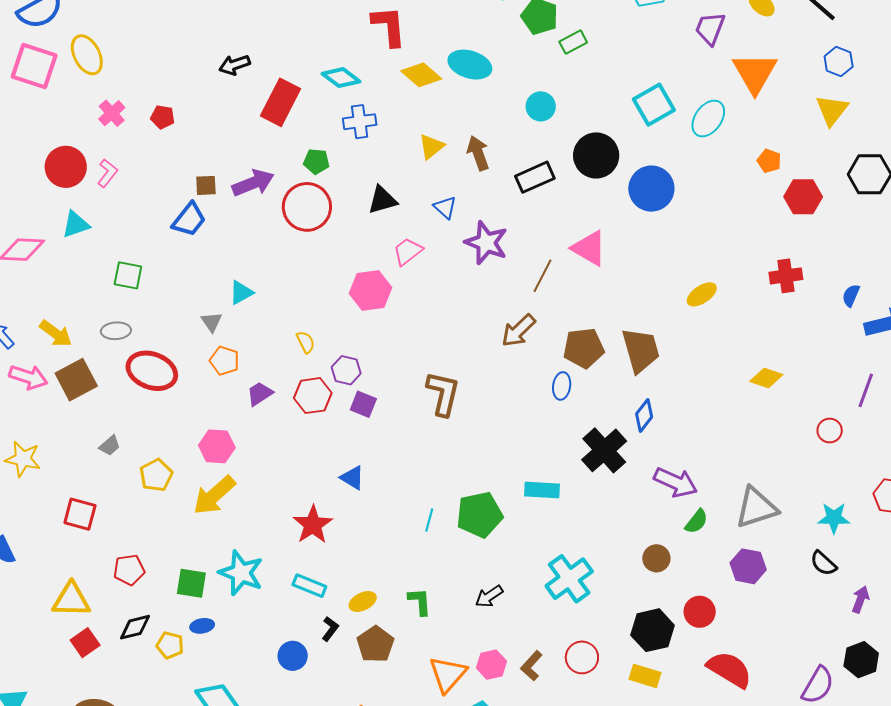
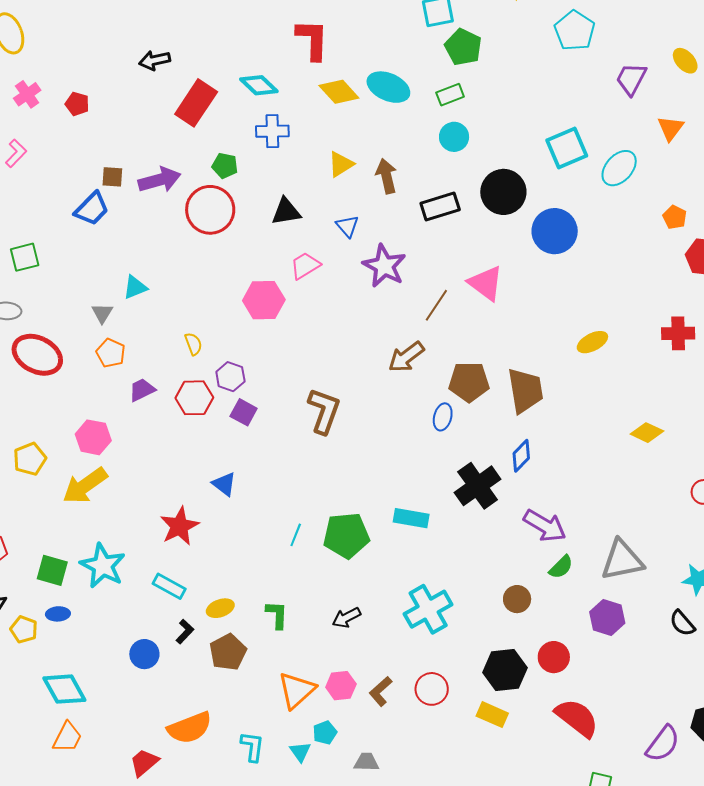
green rectangle: (573, 42) -> (450, 95), moved
orange triangle: (755, 73) -> (671, 128), size x0.6
green square: (128, 275) -> (25, 257), turned -32

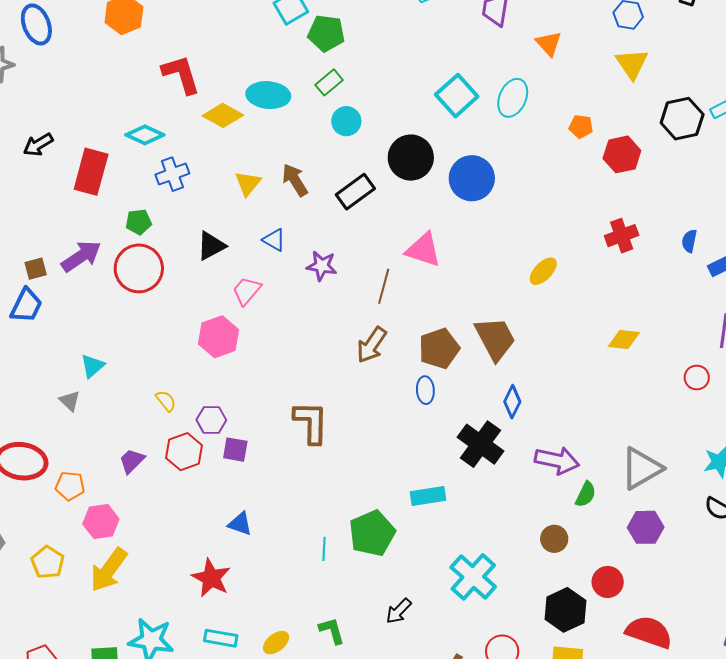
purple star: (384, 266) -> (322, 266), size x0.7
orange pentagon: (111, 353) -> (70, 486), moved

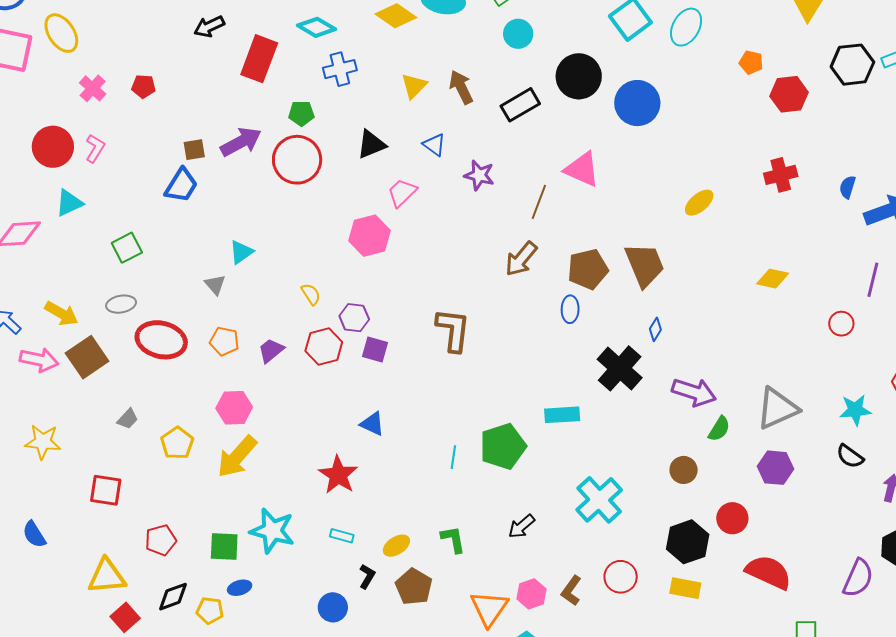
blue diamond: (512, 402) -> (655, 329), size x0.7
orange pentagon: (70, 486) -> (224, 341), moved
cyan rectangle: (221, 638) -> (342, 536), size x0.7

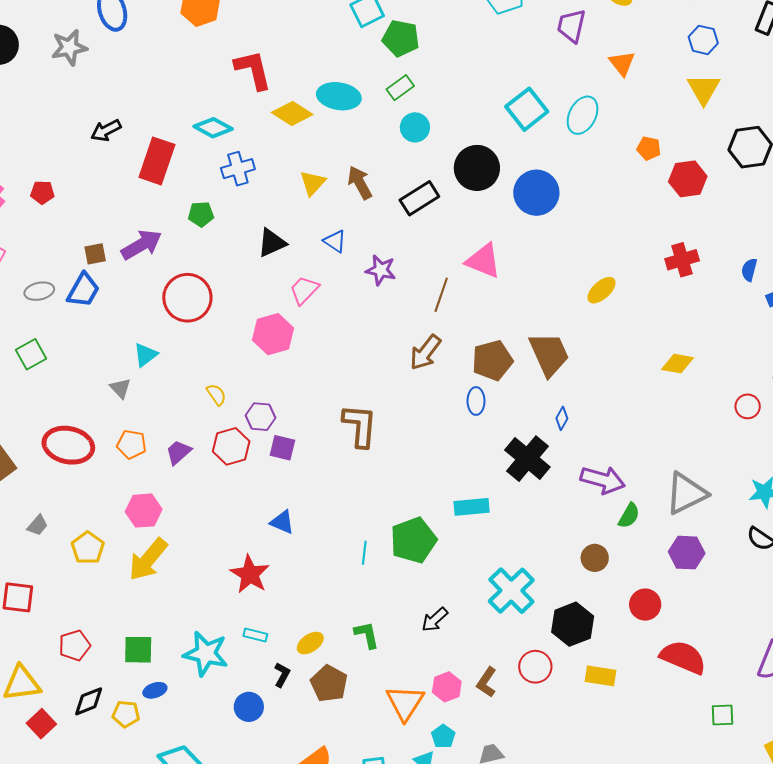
red circle: (297, 160) -> (187, 298), moved
gray ellipse: (121, 304) -> (39, 291), moved
cyan star: (272, 531) -> (206, 654), moved
black hexagon: (688, 542) -> (573, 624), moved

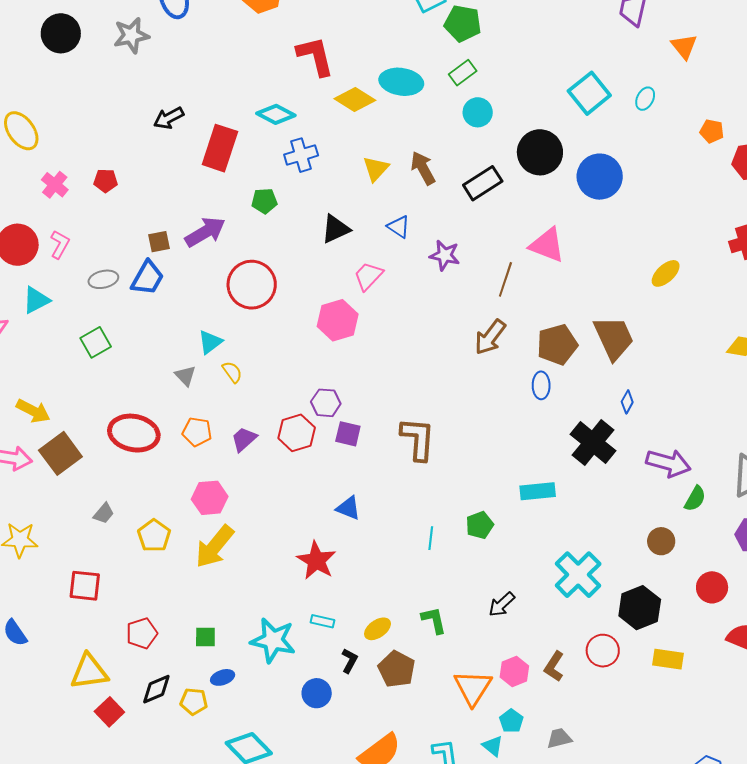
cyan ellipse: (583, 115) -> (645, 99), size x0.6
yellow semicircle: (216, 395) -> (232, 372), moved
brown L-shape: (360, 426) -> (418, 439), moved
green pentagon: (413, 540) -> (480, 525), size x0.6
green square: (138, 650) -> (205, 637), size x0.7

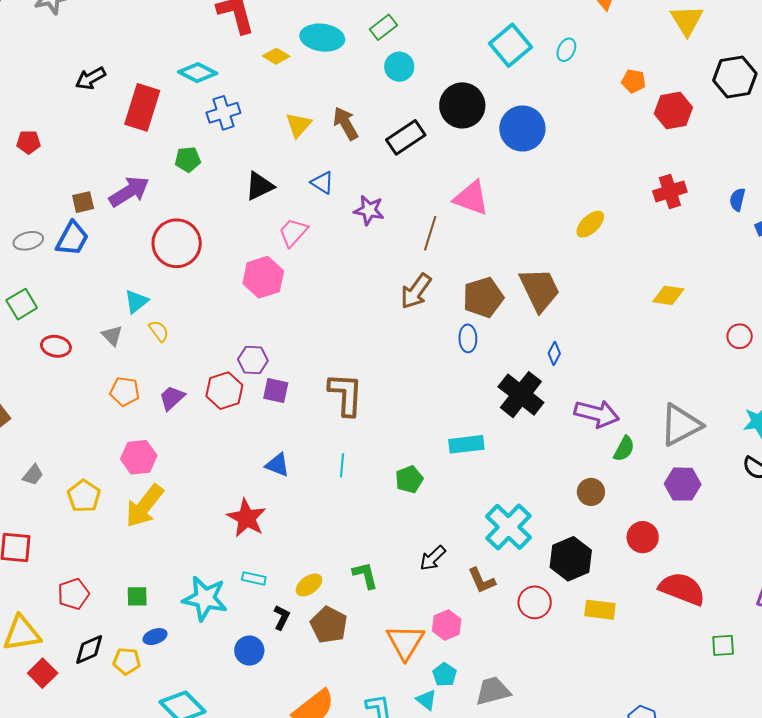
yellow diamond: (355, 99) -> (276, 56), size x0.7
red ellipse: (134, 433) -> (56, 346), moved, size x0.6
cyan line: (431, 538) -> (342, 465), moved
brown L-shape: (554, 666) -> (482, 581), moved, turned -56
gray trapezoid: (559, 738) -> (493, 691), size x1.4

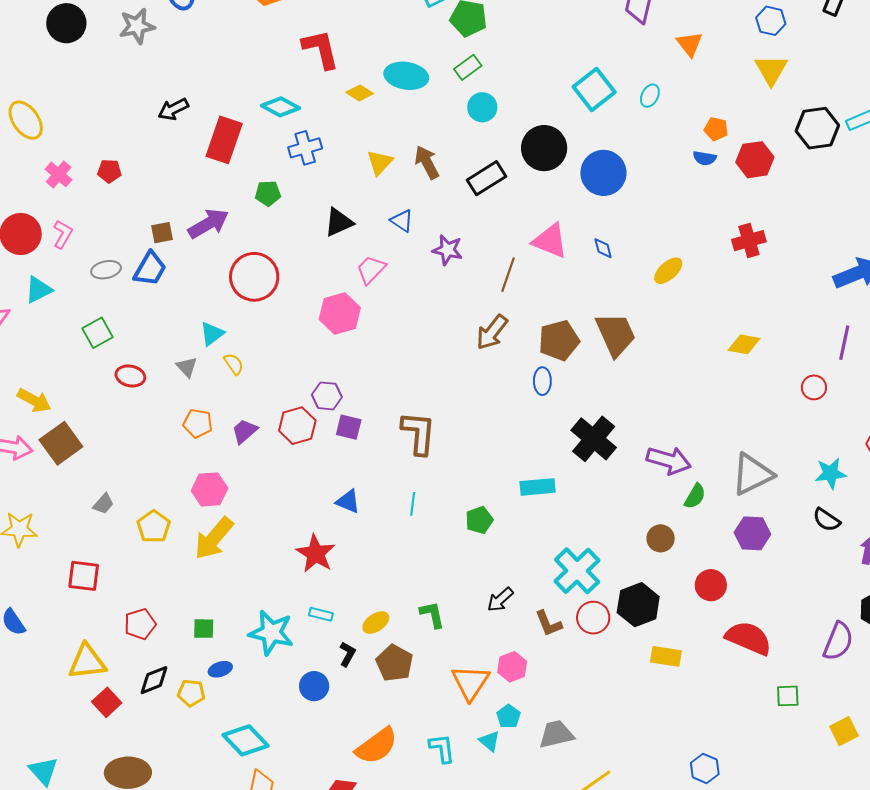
blue semicircle: (737, 200) -> (705, 158), moved, turned -95
blue diamond: (554, 353) -> (603, 248), moved, turned -45
red circle: (535, 602) -> (593, 618), moved

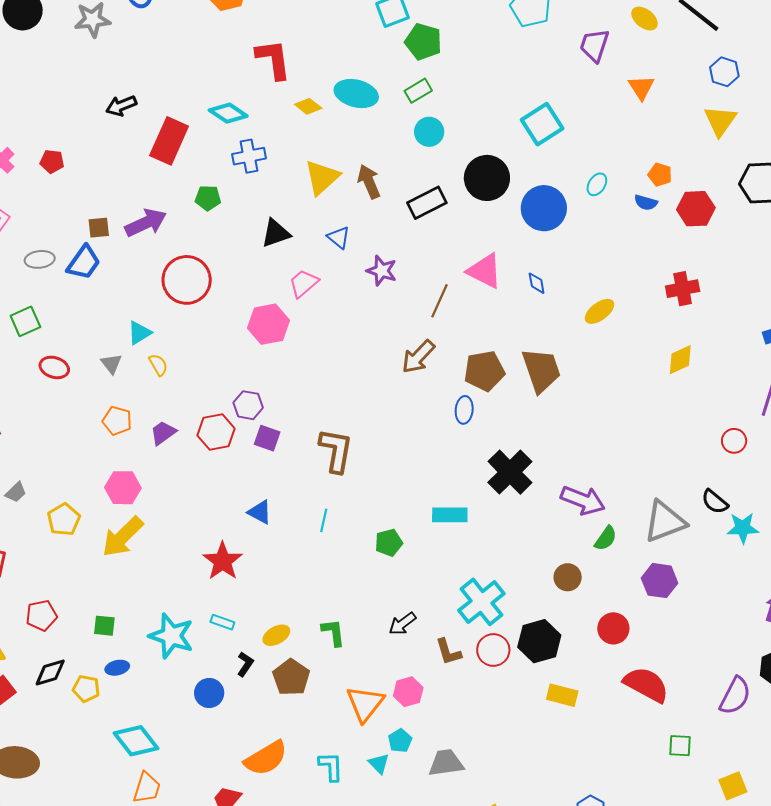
cyan ellipse: (650, 96) -> (597, 184), moved
yellow triangle: (380, 162) -> (322, 177), size x1.4
yellow diamond: (744, 344) -> (680, 360), moved, turned -40
black semicircle: (827, 520) -> (715, 502), moved

